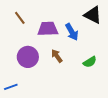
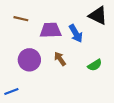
brown line: (20, 18) -> (21, 19), turned -40

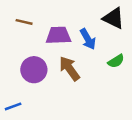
brown arrow: (60, 59) -> (69, 68), size x1.5
green semicircle: (95, 65) -> (116, 61), moved

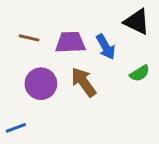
brown line: (24, 22) -> (29, 38), moved

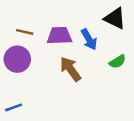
purple circle: (41, 84) -> (17, 59), moved

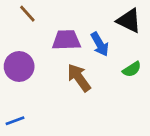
brown line: (25, 32) -> (27, 14), moved, turned 35

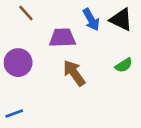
blue arrow: (100, 44) -> (91, 20), moved

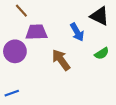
blue arrow: (91, 20) -> (77, 32), moved
purple trapezoid: (62, 38) -> (36, 32), moved

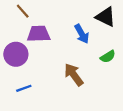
brown arrow: (61, 60) -> (74, 75), moved
blue line: (12, 93) -> (24, 88), moved

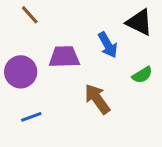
purple trapezoid: (39, 34) -> (64, 57), moved

